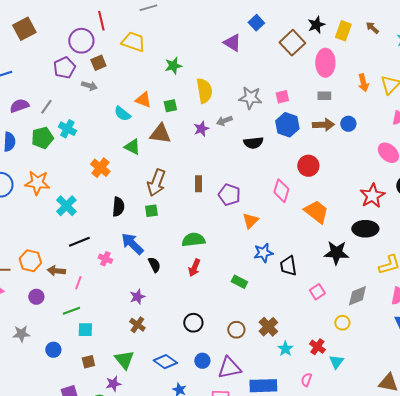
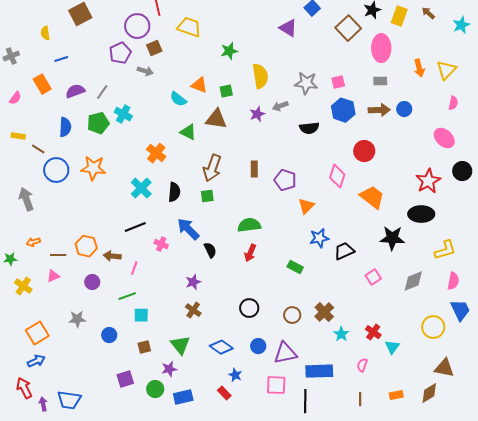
cyan cross: (66, 206) -> (141, 188), moved
black trapezoid: (288, 266) -> (344, 251), turned 75
yellow circle: (342, 323) -> (433, 327), moved, size x1.5

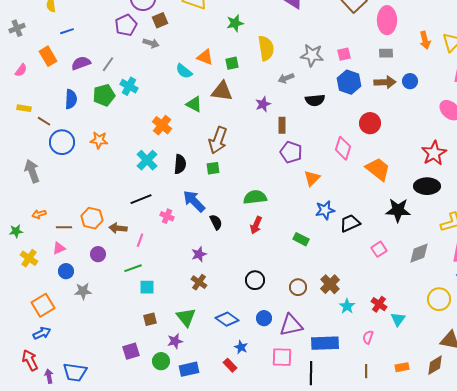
purple star: (257, 114) -> (263, 104), moved
orange star: (93, 168) -> (99, 140), size x0.7
brown rectangle: (254, 169) -> (282, 125), moved
blue circle: (109, 335) -> (66, 271), moved

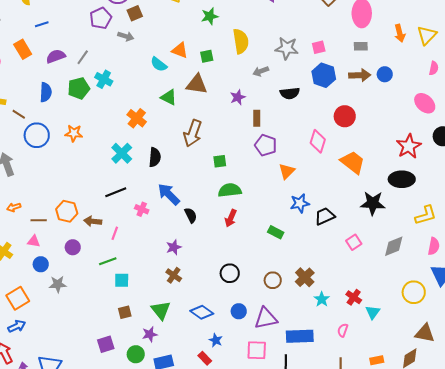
green square: (213, 168) -> (220, 161), moved
pink triangle: (59, 248) -> (34, 241), turned 32

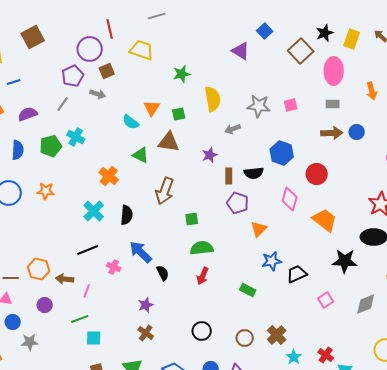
orange triangle: (180, 50) -> (152, 108), turned 42
gray line: (83, 57) -> (63, 104), moved
blue hexagon: (324, 75) -> (282, 153), moved
black semicircle: (290, 93) -> (254, 173), moved

